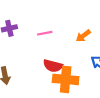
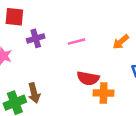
orange cross: (66, 79) -> (104, 93), size x0.7

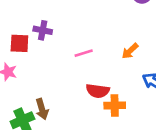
red square: (14, 17) -> (19, 43), moved
purple cross: (36, 38) -> (43, 30), moved, turned 30

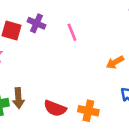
pink line: (84, 53) -> (72, 32), moved, turned 72
red semicircle: (98, 91) -> (55, 108), moved

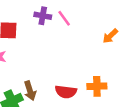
purple cross: (36, 23) -> (43, 16), moved

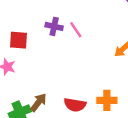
brown arrow: (30, 91) -> (38, 102), turned -126

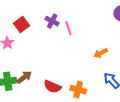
red square: (18, 40) -> (21, 25), turned 35

